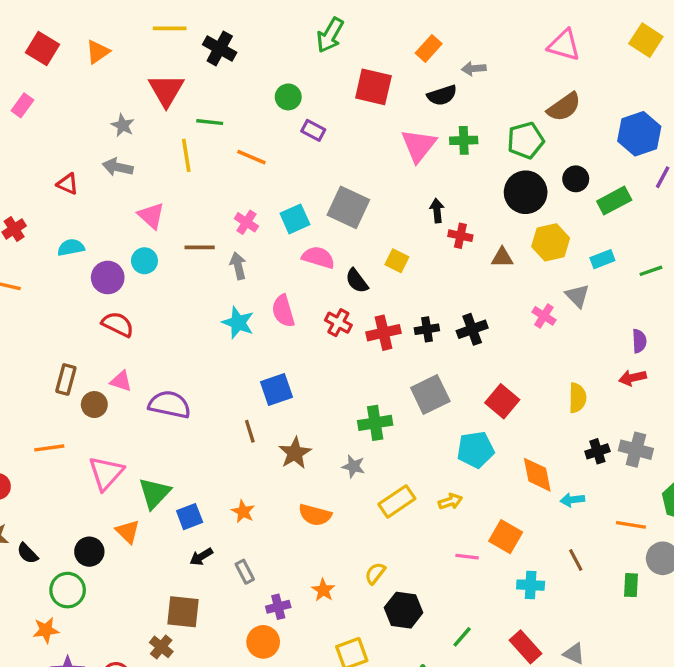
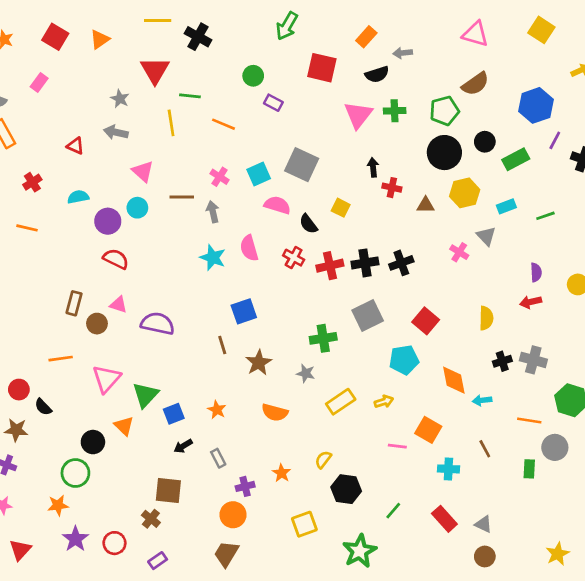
black cross: (427, 329) -> (365, 263), size x1.4
black semicircle: (27, 553) -> (43, 407), moved

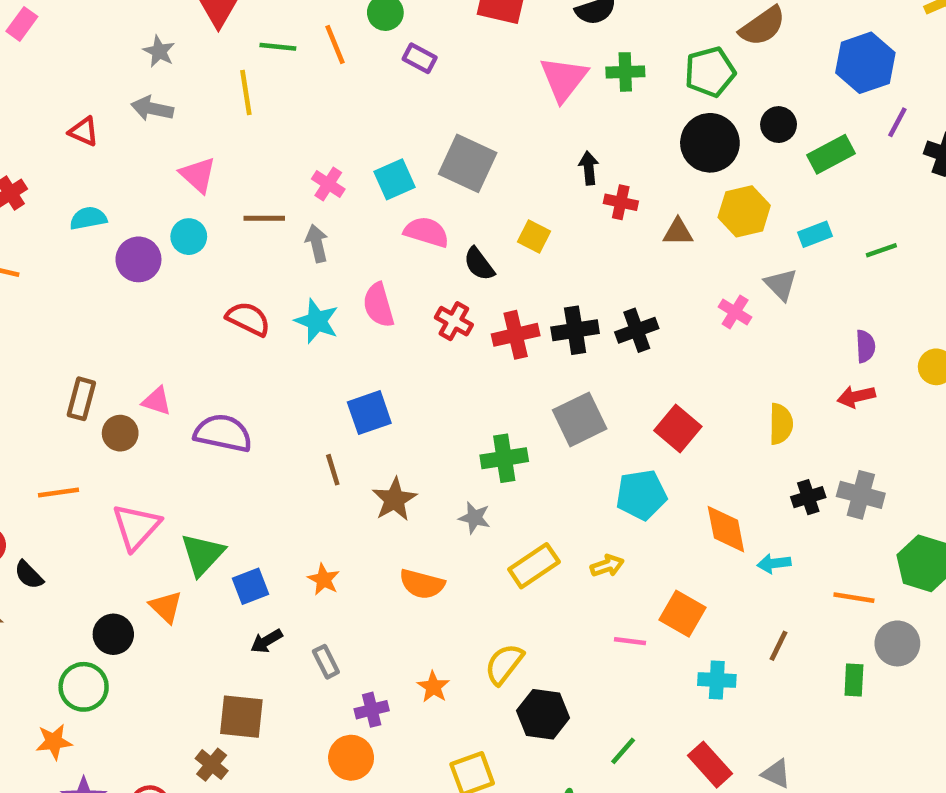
orange line: (224, 124) -> (335, 45), moved, turned 45
red semicircle: (116, 259) -> (248, 319), moved
brown line: (485, 449) -> (779, 646), turned 54
yellow semicircle: (323, 460) -> (504, 664), size x1.4

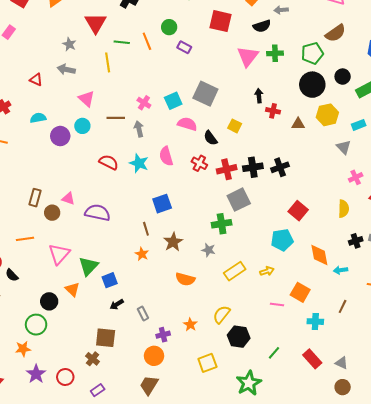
pink cross: (735, 312) -> (356, 177), moved, turned 32
gray square: (580, 419) -> (239, 200), moved
orange star: (324, 579) -> (142, 254), moved

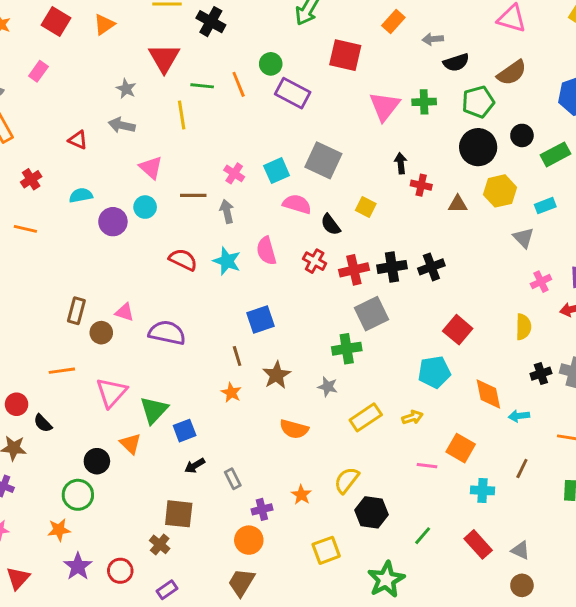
black semicircle: (262, 26) -> (456, 62), moved
purple rectangle: (184, 47) -> (293, 93), size x1.6

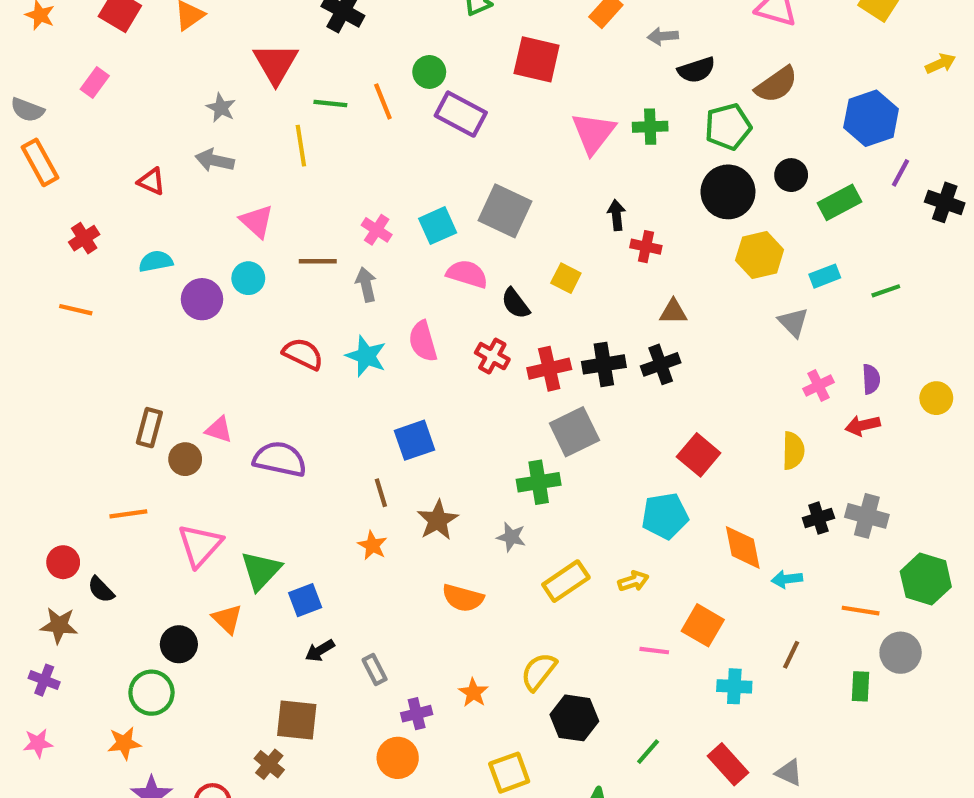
brown triangle: (458, 204) -> (673, 312), moved

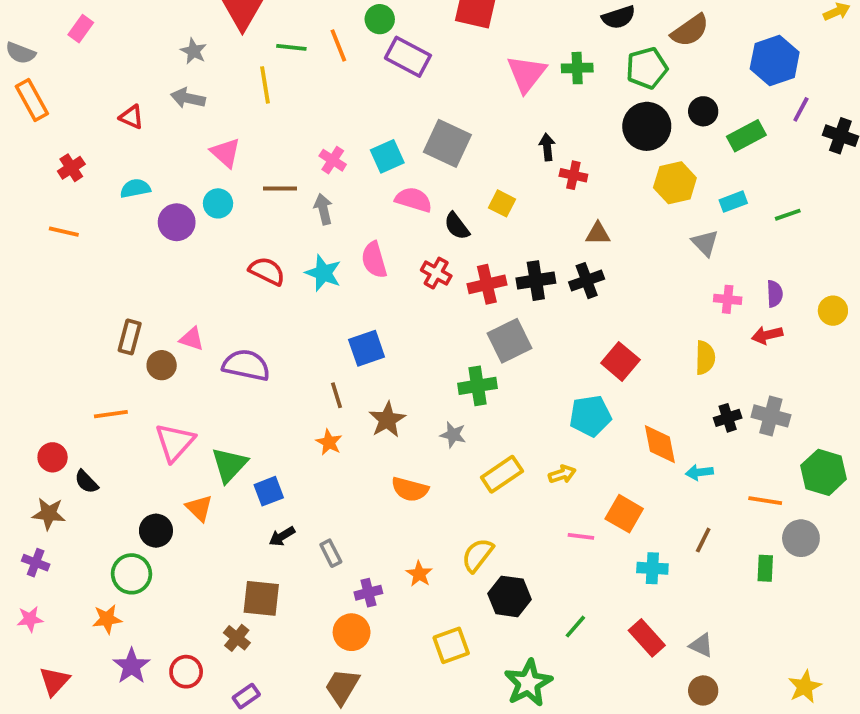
pink cross: (818, 385) -> (728, 299), turned 32

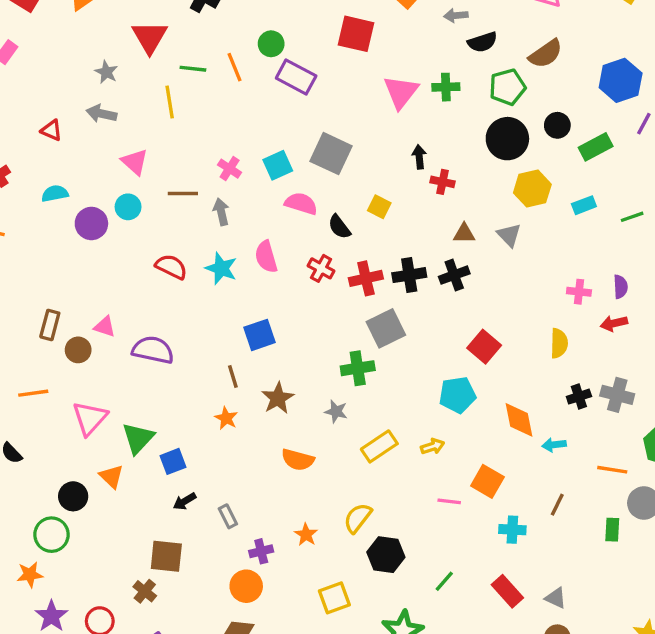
gray triangle: (705, 243) -> (509, 235), moved

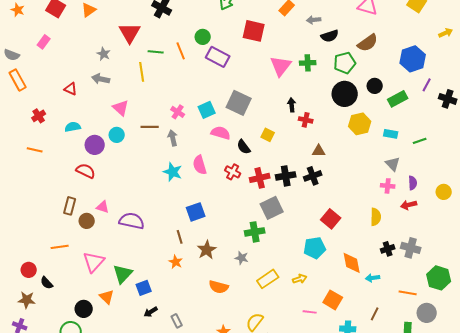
cyan rectangle: (584, 205) -> (391, 134), turned 32
gray triangle: (509, 235) -> (393, 164), moved
red semicircle: (171, 267) -> (86, 171), moved

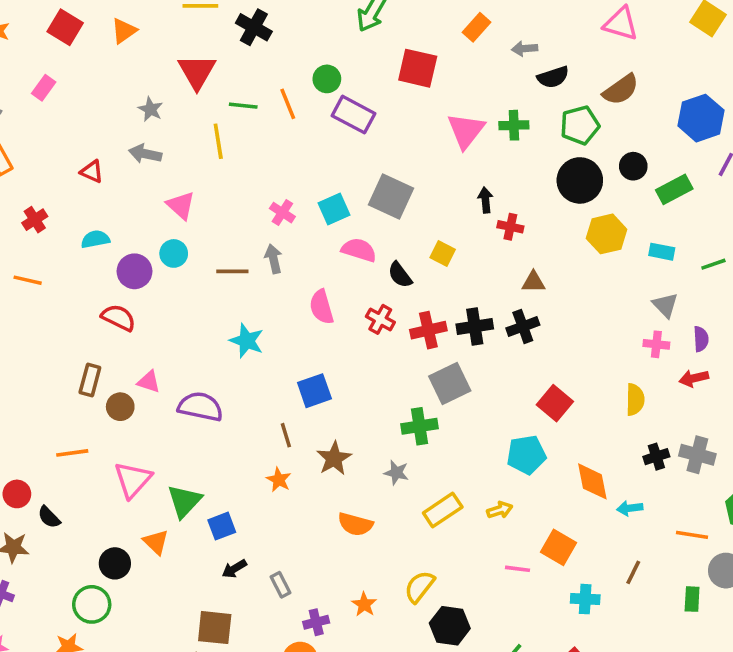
brown line: (150, 127) -> (232, 271), moved
cyan star: (173, 172) -> (247, 341), moved

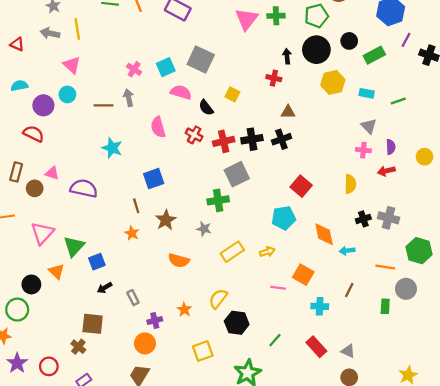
yellow line: (218, 141) -> (77, 29), moved
black arrow: (485, 200) -> (287, 56), moved

